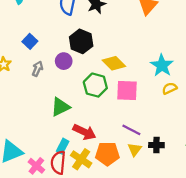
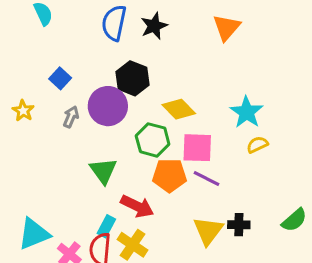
purple circle: (64, 61) -> (108, 106), size x1.6
green triangle: (60, 107) -> (103, 171), turned -40
purple line: (131, 130) -> (206, 178), moved
yellow triangle: (135, 149) -> (208, 231), size x1.5
orange pentagon: (107, 154) -> (169, 175), moved

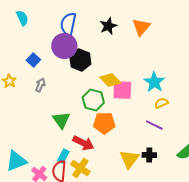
black star: (154, 26) -> (108, 26), moved
purple circle: (108, 106) -> (64, 46), moved
pink square: (197, 148) -> (122, 90), moved
purple line: (206, 178) -> (154, 125), moved

